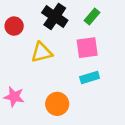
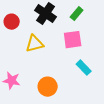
cyan rectangle: (90, 78) -> (84, 68), moved, turned 63

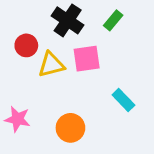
red circle: (12, 22) -> (26, 45), moved
pink square: (73, 40) -> (87, 59), moved

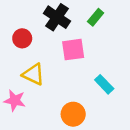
yellow triangle: (51, 65) -> (33, 74), moved, turned 40
orange circle: (70, 128) -> (73, 114), moved

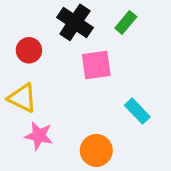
yellow triangle: (33, 74) -> (22, 98), moved
pink star: (15, 100) -> (39, 136), moved

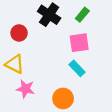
pink square: (96, 65) -> (79, 43), moved
cyan rectangle: (137, 111) -> (77, 68), moved

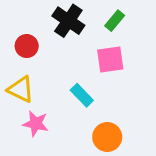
cyan rectangle: (77, 68) -> (82, 95), moved
orange circle: (63, 98) -> (107, 137), moved

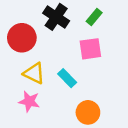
red circle: (27, 46) -> (22, 38), size x1.5
yellow triangle: (21, 89) -> (34, 73), moved

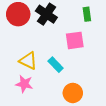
green rectangle: (94, 17) -> (87, 14), moved, turned -48
red circle: (22, 38) -> (18, 14), moved

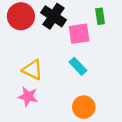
pink square: (75, 40) -> (79, 34), moved
cyan rectangle: (56, 65) -> (78, 66), moved

